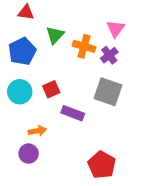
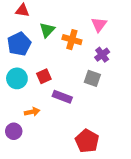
purple cross: (109, 55) -> (102, 55), moved
gray square: (108, 92) -> (92, 78), size x0.7
purple circle: (29, 154) -> (14, 131), moved

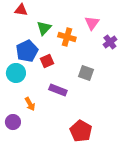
blue pentagon: (19, 44) -> (27, 51), moved
purple cross: (102, 55) -> (110, 42), moved
red square: (44, 76) -> (47, 61), moved
orange arrow: (32, 112) -> (30, 104), turned 72

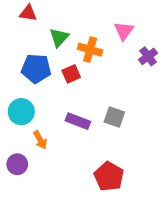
blue pentagon: (27, 51) -> (36, 68), turned 30
red square: (47, 61) -> (71, 74), moved
cyan circle: (16, 73) -> (21, 112), moved
gray square: (86, 73) -> (114, 117), moved

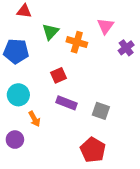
blue pentagon: (36, 68) -> (16, 51), moved
red square: (71, 74) -> (58, 75), moved
gray square: (114, 117) -> (101, 111), moved

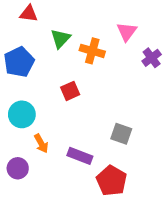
blue pentagon: (16, 51) -> (19, 62), turned -30
purple rectangle: (67, 103) -> (80, 156), moved

